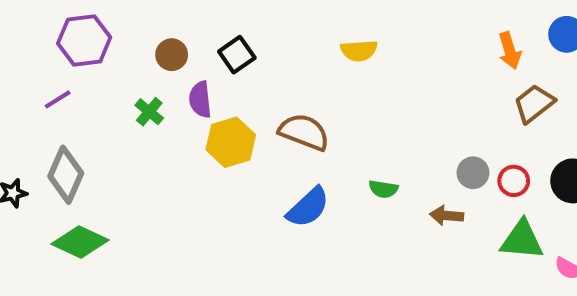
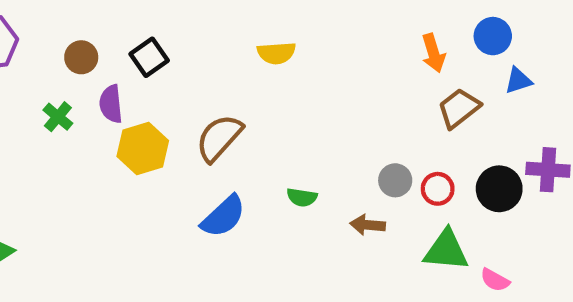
brown semicircle: (304, 132) -> (219, 138), turned -69

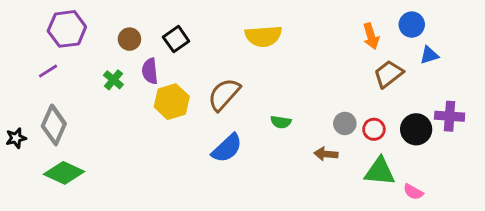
yellow semicircle: (276, 53) -> (263, 36), size x1.4
green semicircle: (302, 197) -> (281, 122), moved

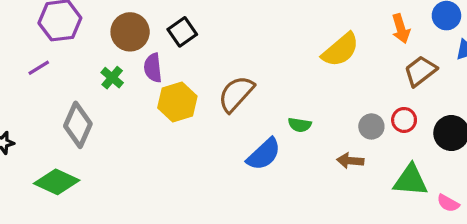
yellow semicircle: (263, 36) -> (340, 50), moved, turned -36
brown circle: (129, 39) -> (130, 32), size x1.5
gray diamond: (54, 125) -> (78, 125), moved
red circle: (374, 129) -> (404, 120), moved
blue semicircle: (227, 148) -> (264, 154), moved

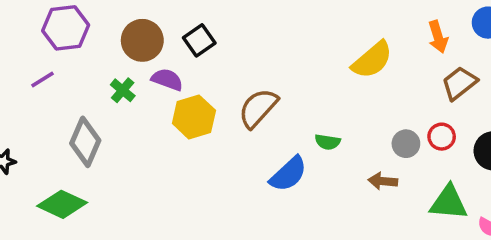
purple semicircle: (153, 68) -> (167, 80), turned 116

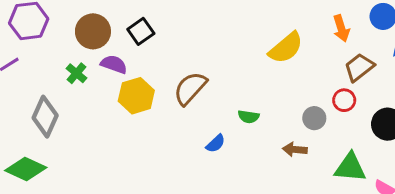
red circle: (442, 137) -> (344, 100), moved
blue semicircle: (288, 174) -> (216, 144), size x0.6

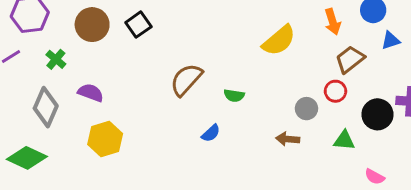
purple semicircle: (114, 64) -> (91, 93), moved
green cross: (77, 73) -> (56, 59), moved
yellow hexagon: (136, 96) -> (105, 139), moved
green semicircle: (248, 117) -> (234, 96), moved
green triangle: (350, 167) -> (344, 140), moved, size x0.7

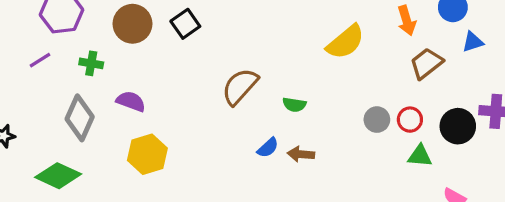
green cross: (56, 59) -> (91, 63), turned -30
red circle: (335, 91) -> (410, 120), moved
brown arrow: (288, 139) -> (301, 154), moved

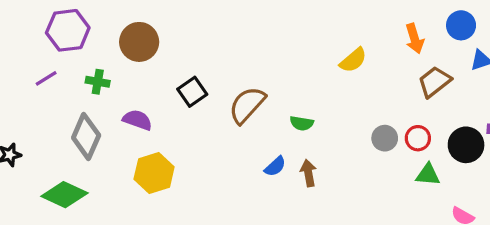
black square: (185, 24) -> (192, 92), moved
yellow semicircle: (346, 42) -> (353, 60), size x0.7
brown arrow: (301, 154) -> (308, 173), turned 75

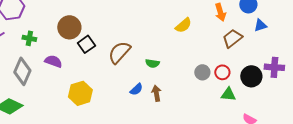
brown circle: (139, 42) -> (69, 27), moved
yellow hexagon: (154, 173) -> (80, 93), moved

